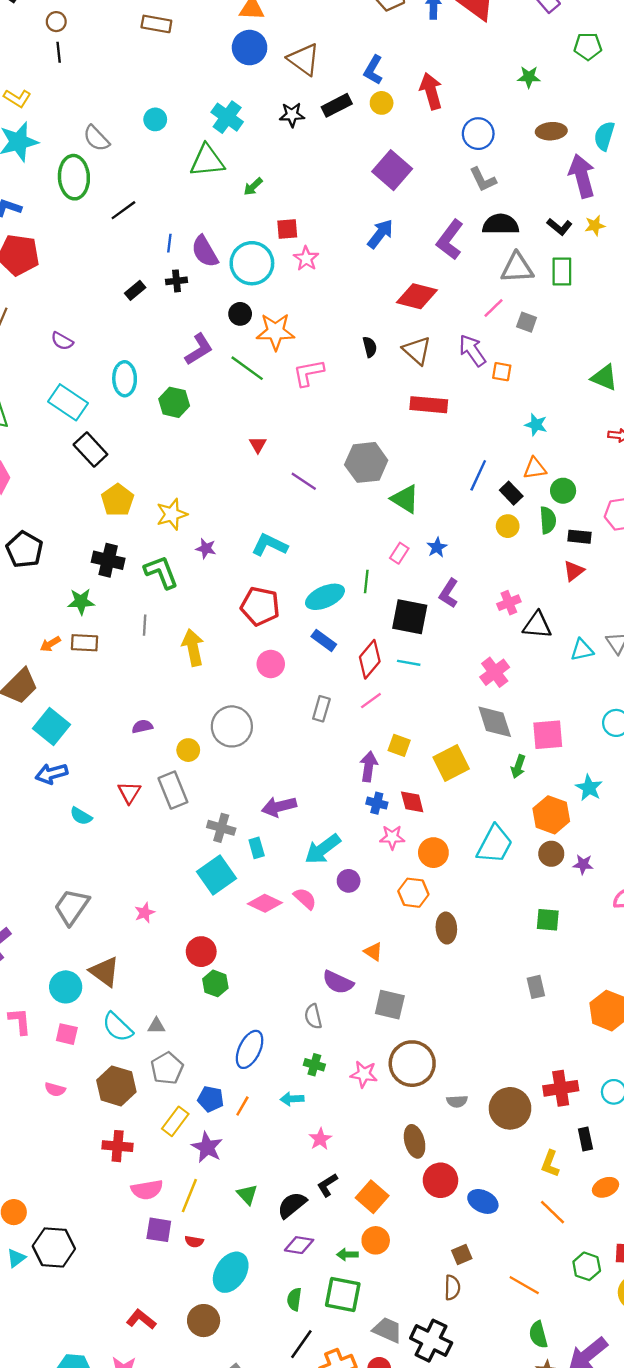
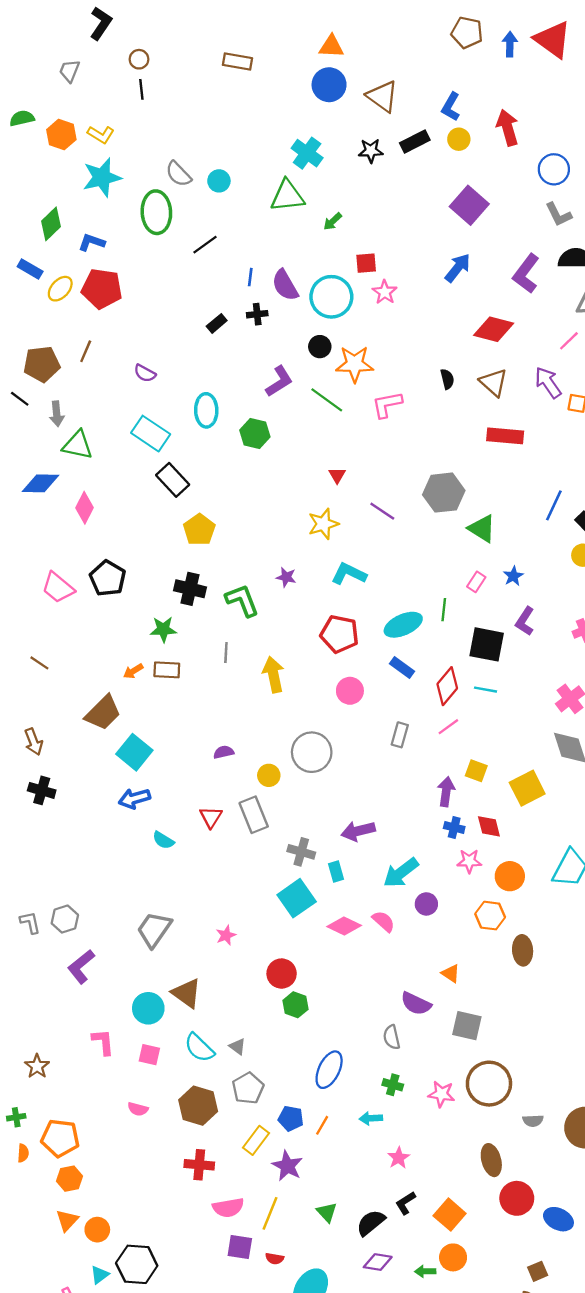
cyan circle: (155, 119) -> (219, 181), moved
yellow star: (172, 514) -> (323, 524), moved
gray triangle: (156, 1026) -> (238, 1047), turned 36

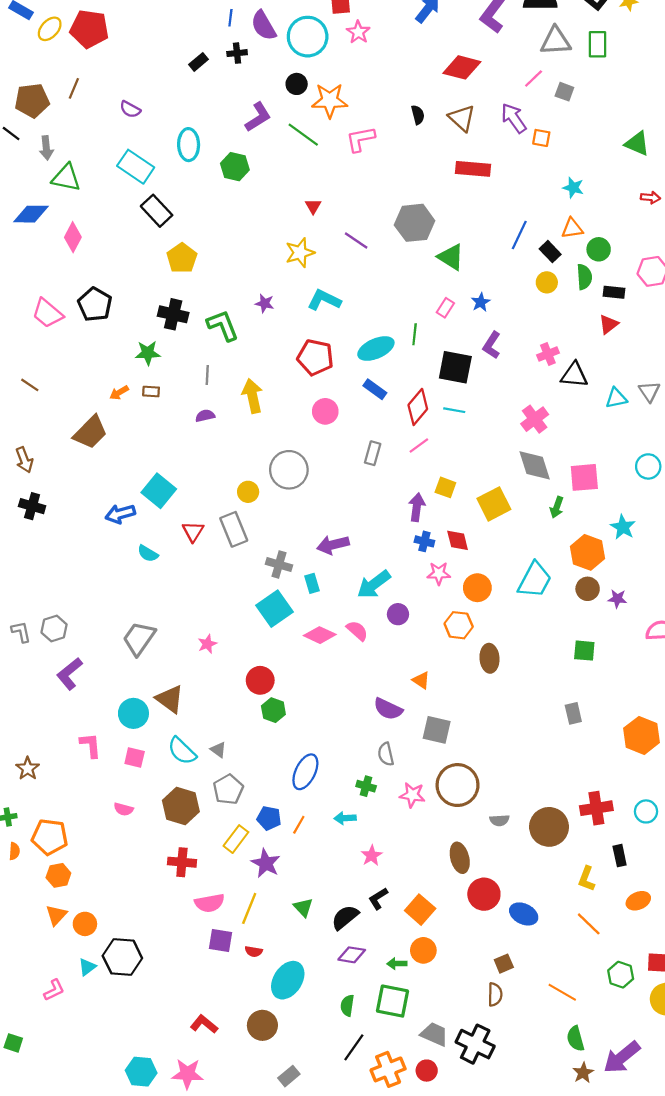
brown rectangle: (167, 670) -> (151, 392), size x0.7
cyan square: (134, 752) -> (159, 491), moved
purple semicircle: (224, 752) -> (205, 416), moved
gray semicircle: (392, 1037) -> (386, 754), moved

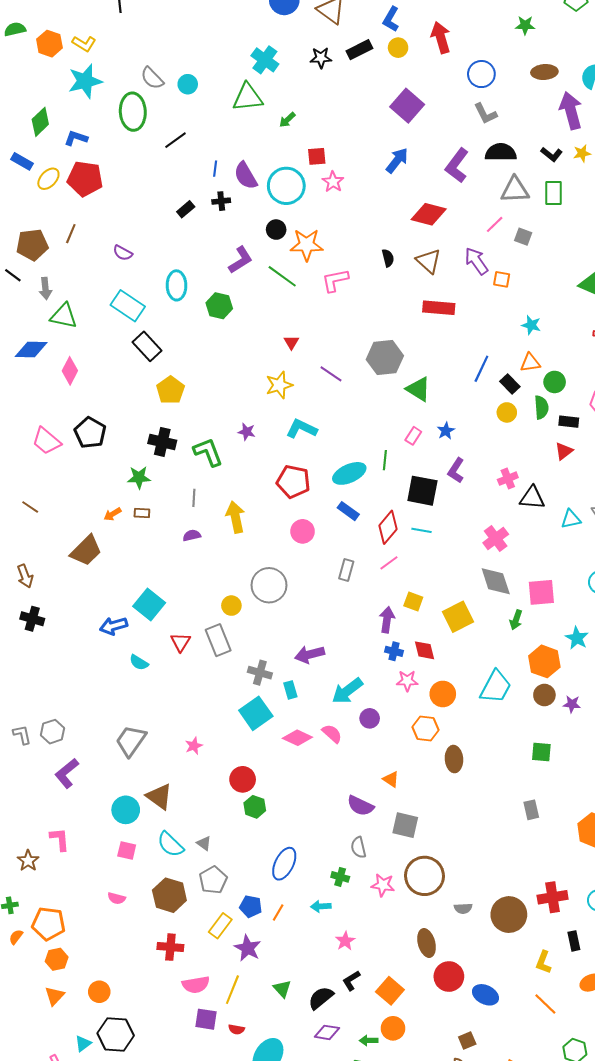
pink L-shape: (90, 745) -> (60, 839), moved
orange semicircle: (14, 851) -> (16, 937), turned -147
orange circle: (85, 924) -> (99, 992), moved

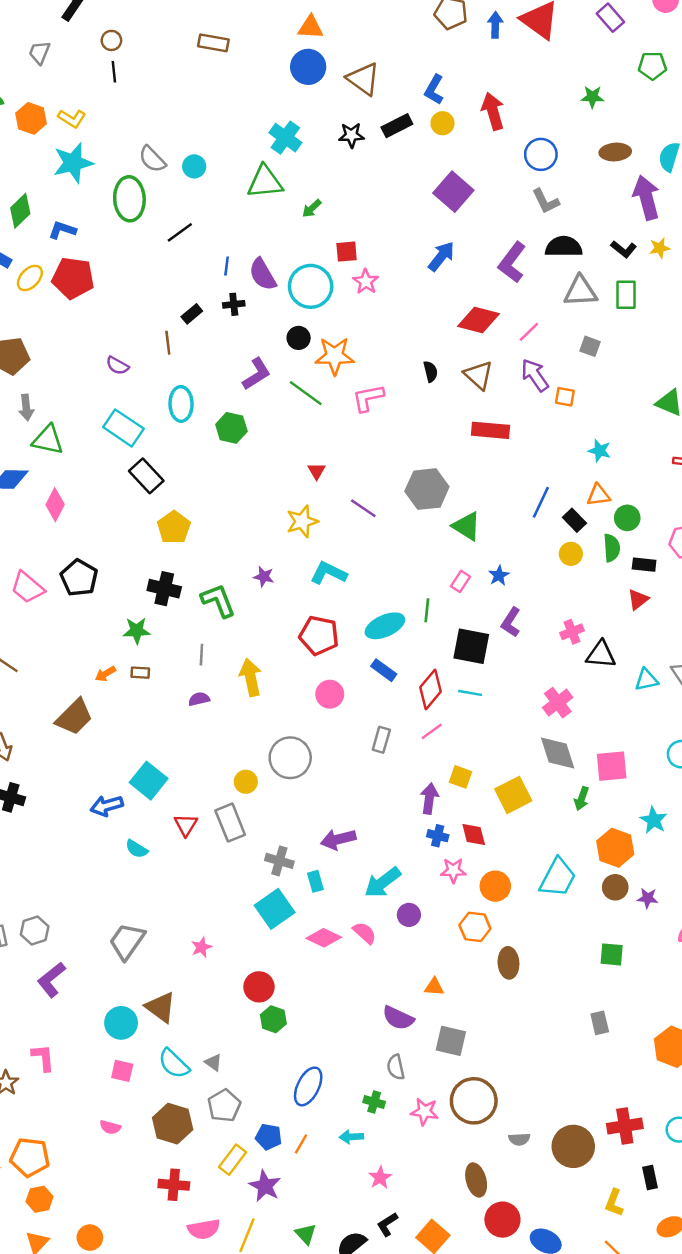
pink line: (495, 224) -> (529, 332), moved
brown line: (71, 234) -> (168, 343), moved, turned -30
orange triangle: (391, 779) -> (434, 987), turned -30

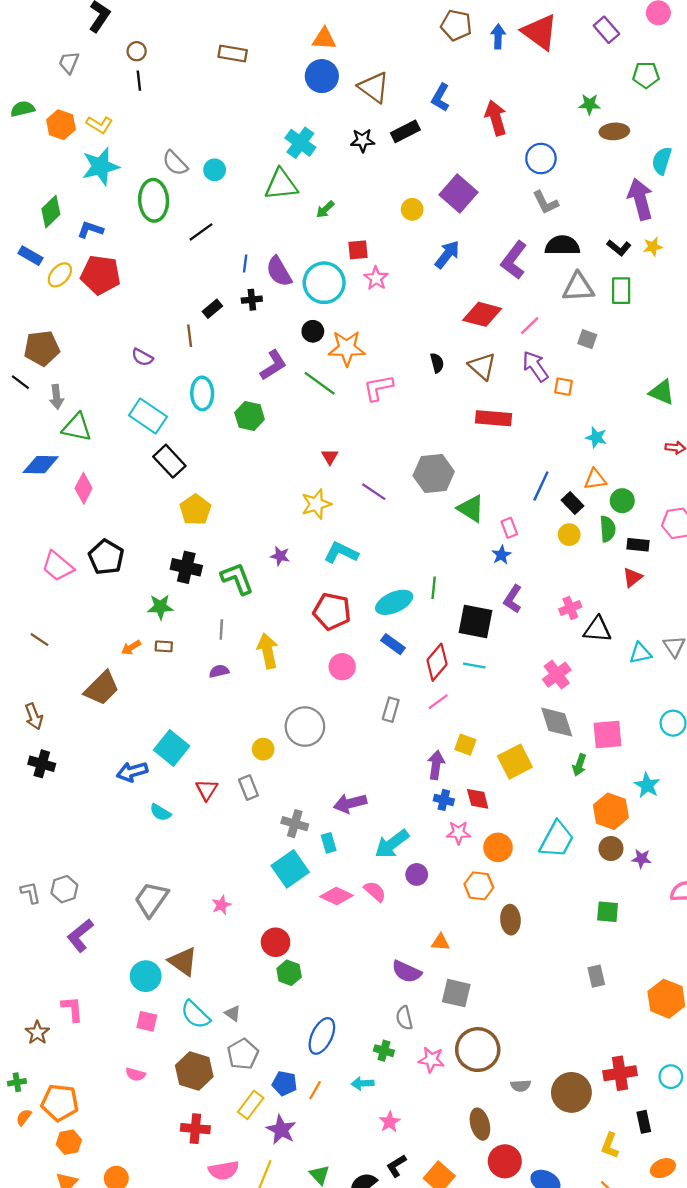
yellow circle: (443, 123) -> (412, 209), moved
brown ellipse: (615, 152) -> (614, 131), moved
pink rectangle: (460, 581) -> (509, 528), moved, turned -54
gray rectangle: (230, 823) -> (248, 788), size x0.7

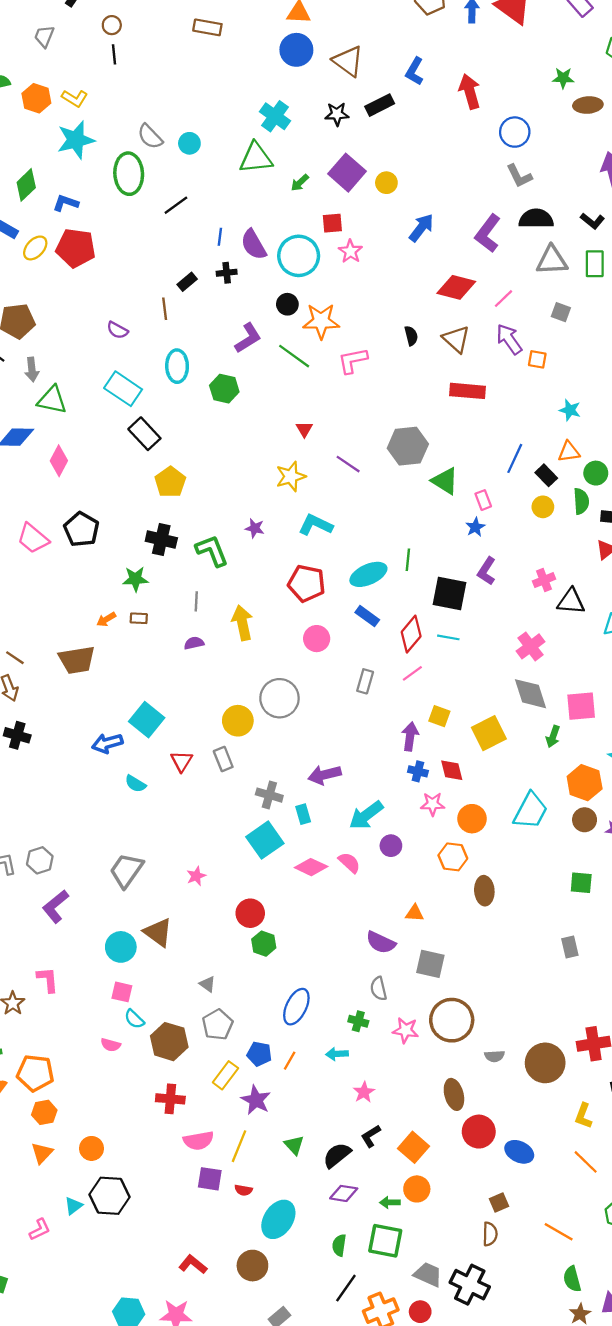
purple square: (458, 194) -> (347, 173), moved
brown line: (40, 640) -> (15, 658), moved
brown trapezoid: (102, 688) -> (77, 660), turned 36
yellow circle: (263, 749) -> (238, 721), size x1.4
cyan semicircle: (195, 1015) -> (134, 1019), moved, size x0.7

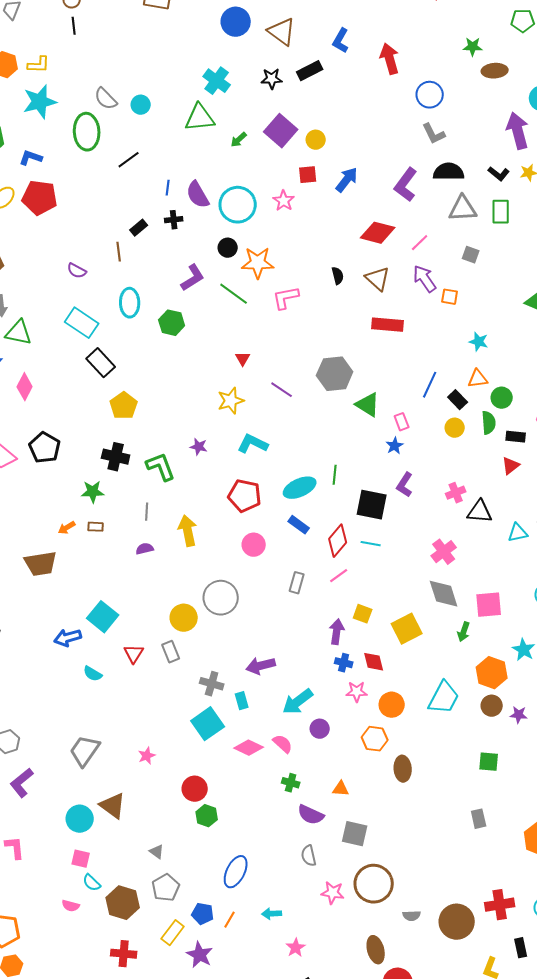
yellow L-shape: (75, 98) -> (39, 65), turned -30
red square: (332, 223) -> (308, 175), moved
green cross: (358, 1021) -> (291, 783), moved

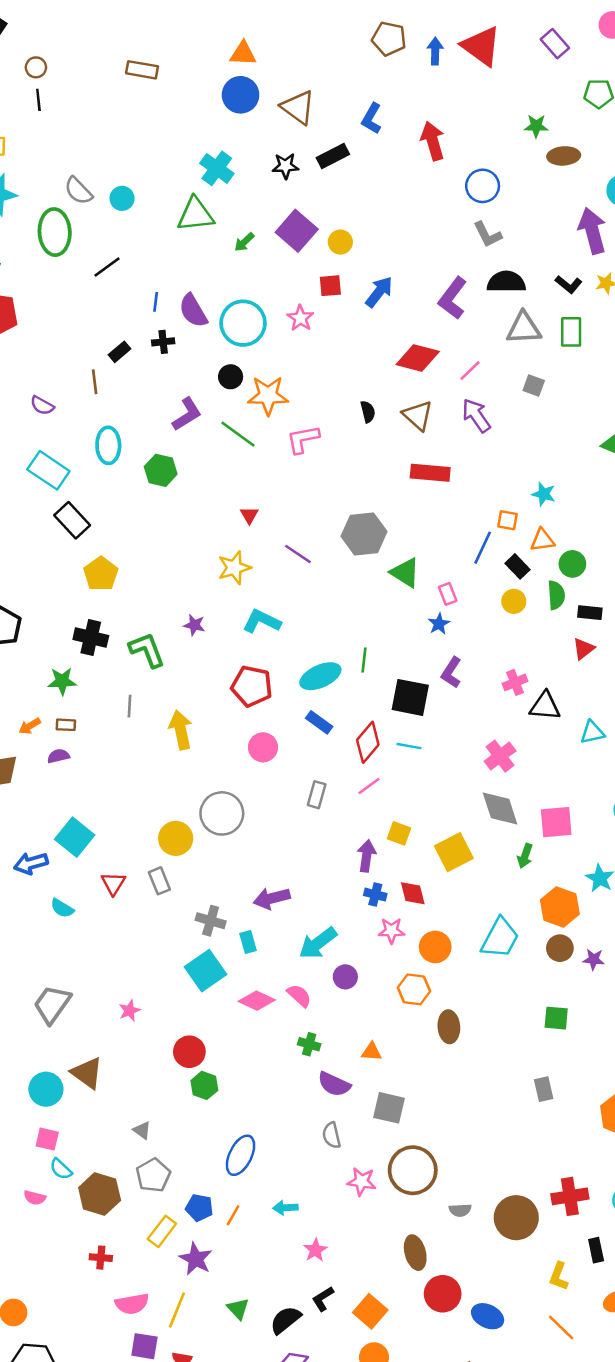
orange square: (450, 297) -> (508, 520), moved
purple semicircle: (145, 549) -> (58, 756), moved
red cross: (124, 954) -> (101, 1258), size x0.7

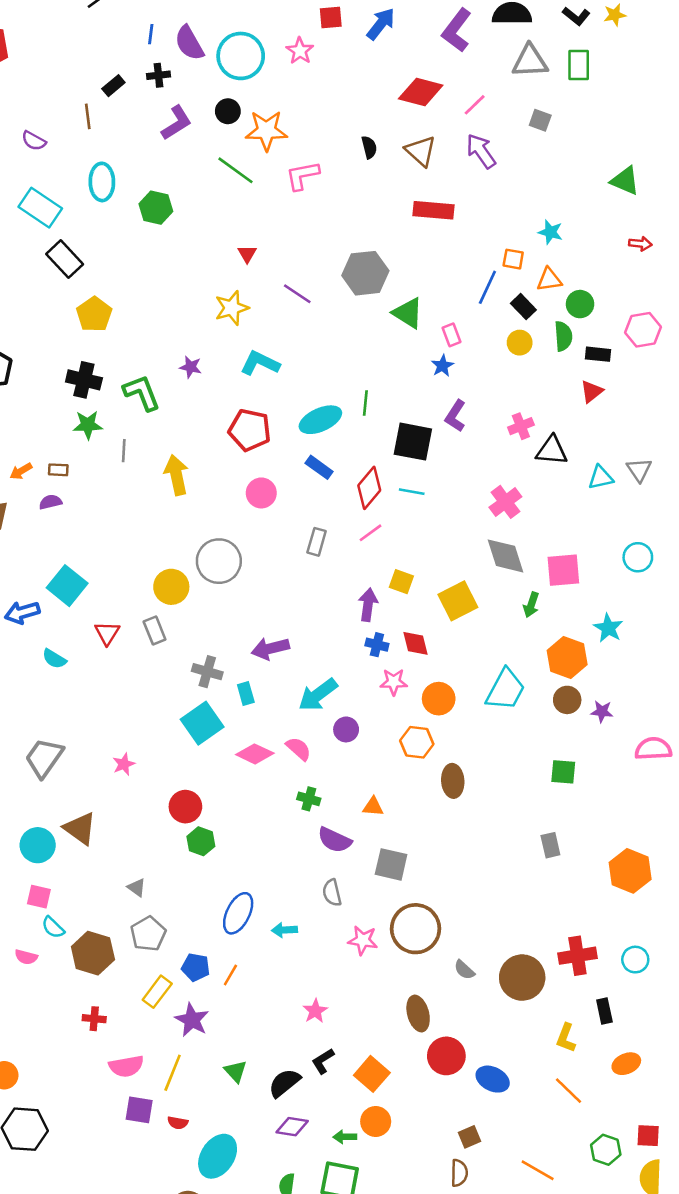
purple L-shape: (187, 414) -> (176, 123), moved
green star: (62, 681) -> (88, 425), moved
cyan arrow: (285, 1208) -> (284, 930), moved
gray semicircle: (460, 1210) -> (464, 970), turned 45

